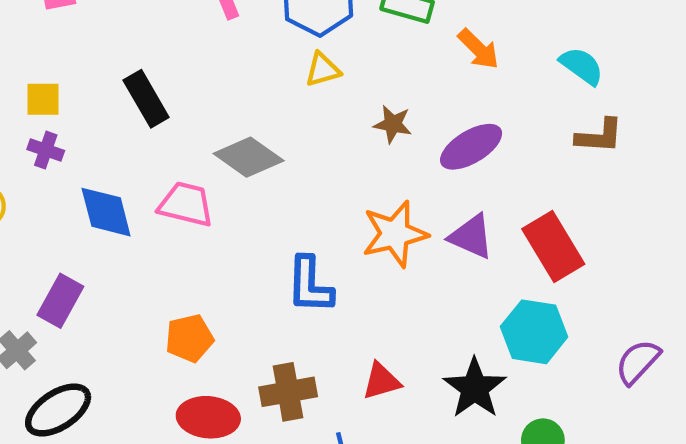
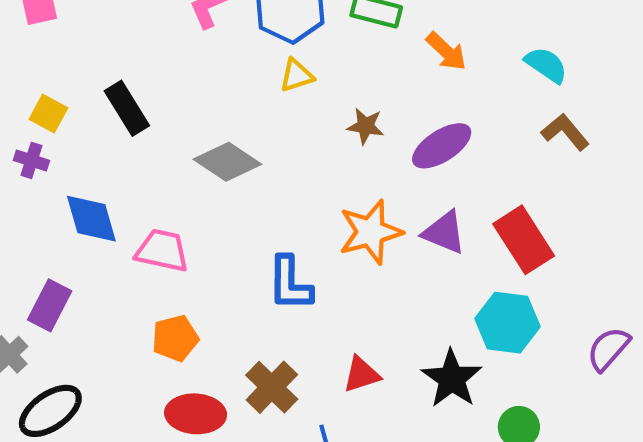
yellow square: (43, 99) -> (48, 114), moved, turned 30
brown L-shape: (599, 136) -> (565, 132), turned -132
pink trapezoid: (186, 204) -> (162, 251), moved
brown cross: (288, 392) -> (272, 387), turned -34

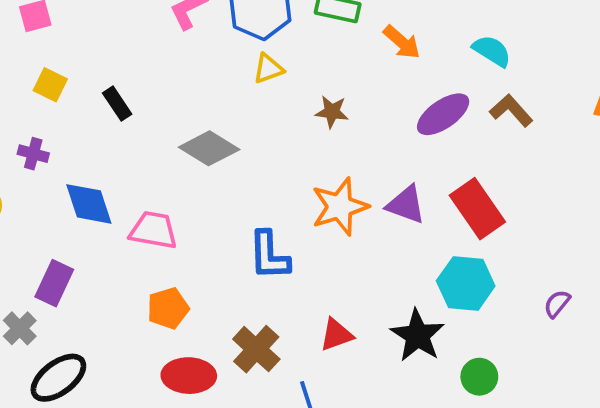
black rectangle: (127, 108) -> (117, 104), size x0.7
yellow square: (48, 114) -> (50, 85), moved
purple ellipse: (442, 146) -> (443, 114), moved
purple semicircle: (608, 349) -> (557, 304), size x0.7

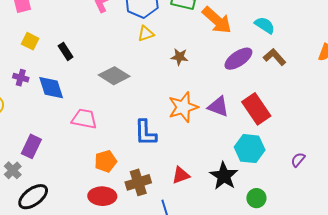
orange arrow: (402, 42) -> (217, 20), size x1.5
blue diamond: (89, 204) -> (51, 88), moved
orange pentagon: (168, 308) -> (106, 161), moved
brown cross: (256, 349) -> (138, 182), turned 30

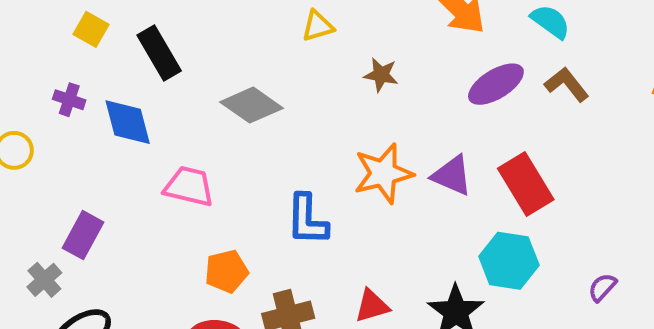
black rectangle: (66, 51) -> (159, 53), size x1.5

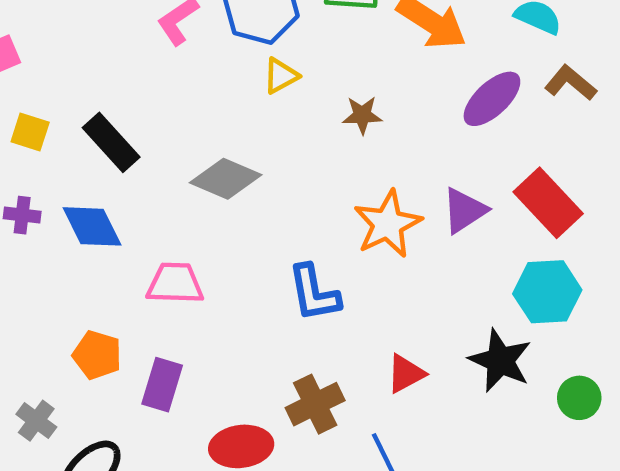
purple triangle: (452, 175) -> (464, 210), turned -45
purple rectangle: (83, 235) -> (162, 385), moved
orange pentagon: (226, 271) -> (97, 355), moved, turned -30

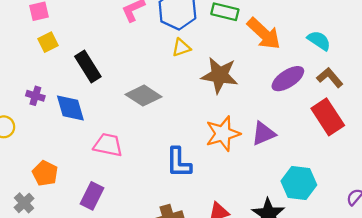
brown star: (362, 115) -> (220, 75), size x1.8
yellow square: (30, 132) -> (48, 42), moved, turned 36
red rectangle: (548, 203) -> (328, 117), moved
orange pentagon: (97, 355) -> (45, 173), moved

